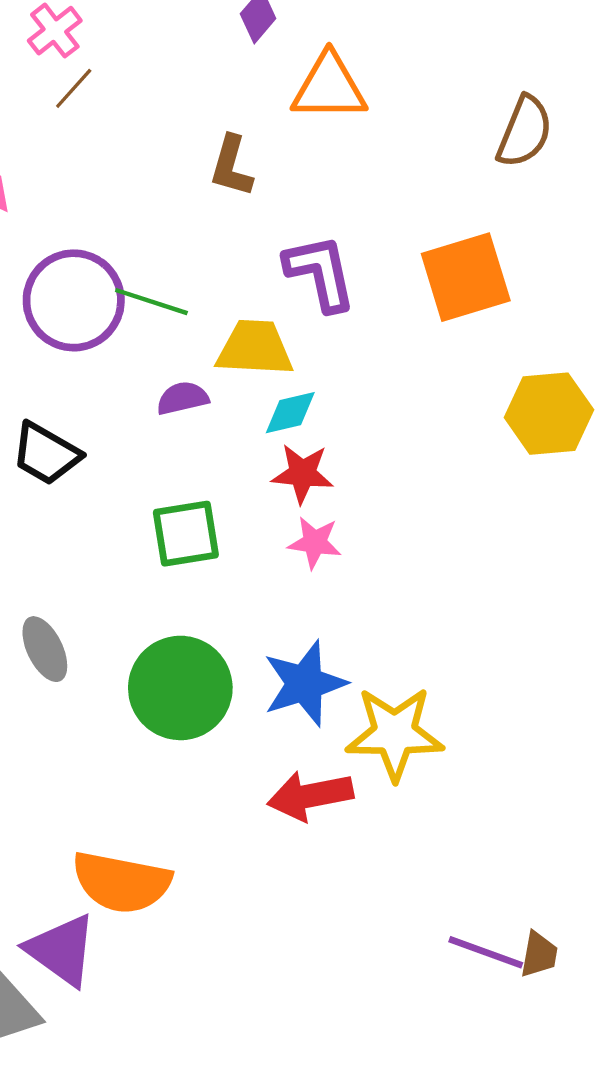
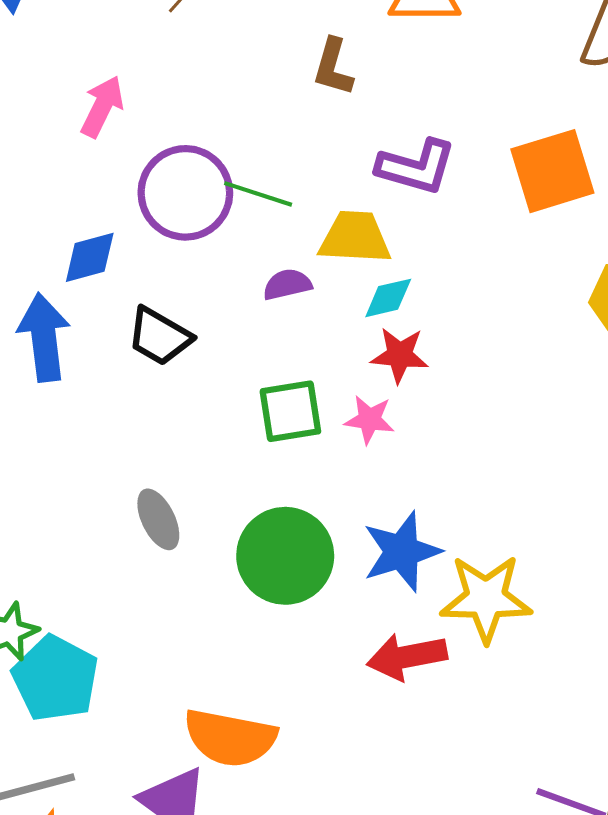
purple L-shape: (320, 273) -> (416, 167), turned 118
pink star: (315, 542) -> (369, 420), moved

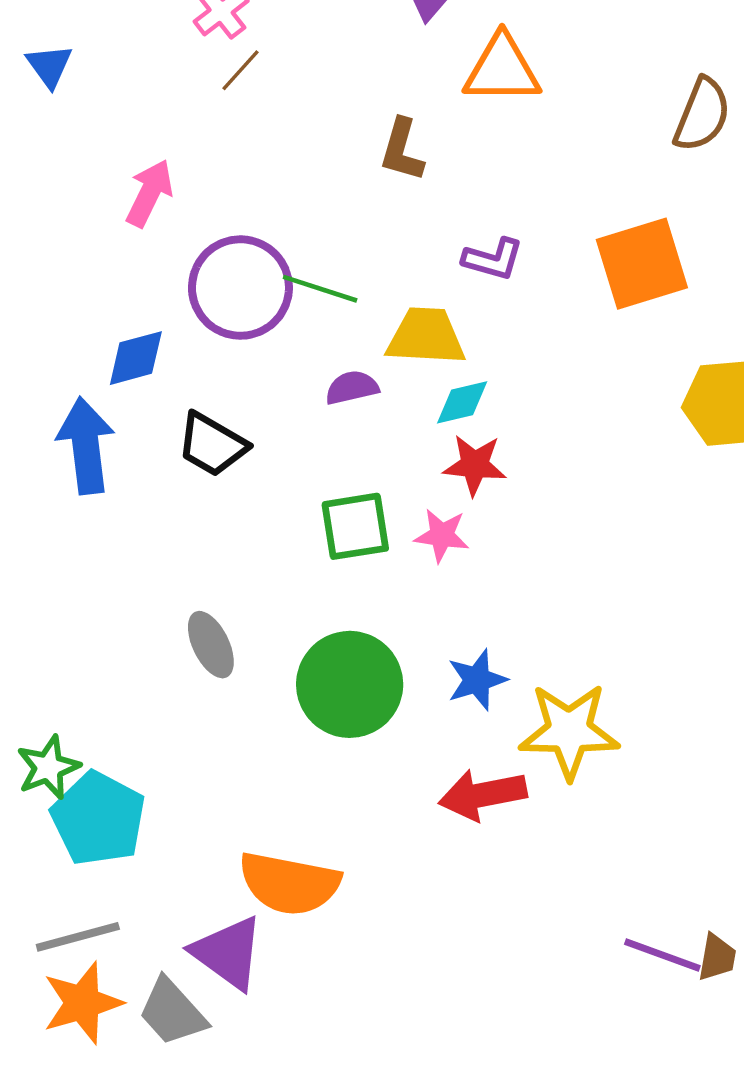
purple L-shape: (416, 167) -> (493, 259), size x0.7
blue star: (402, 552) -> (477, 680), size x0.7

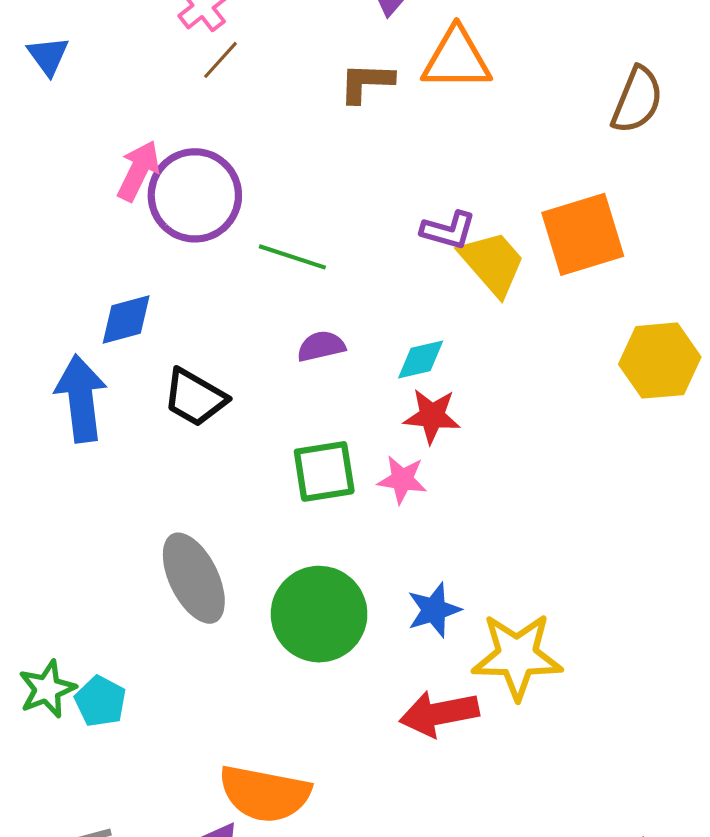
brown L-shape: (402, 150) -> (366, 82), moved, turned 76
purple circle: (240, 288) -> (195, 195), moved
yellow trapezoid: (426, 336) -> (492, 263), moved, turned 46
gray ellipse: (211, 645) -> (194, 578), size x1.5
cyan pentagon: (98, 819) -> (100, 701), moved, size x0.6

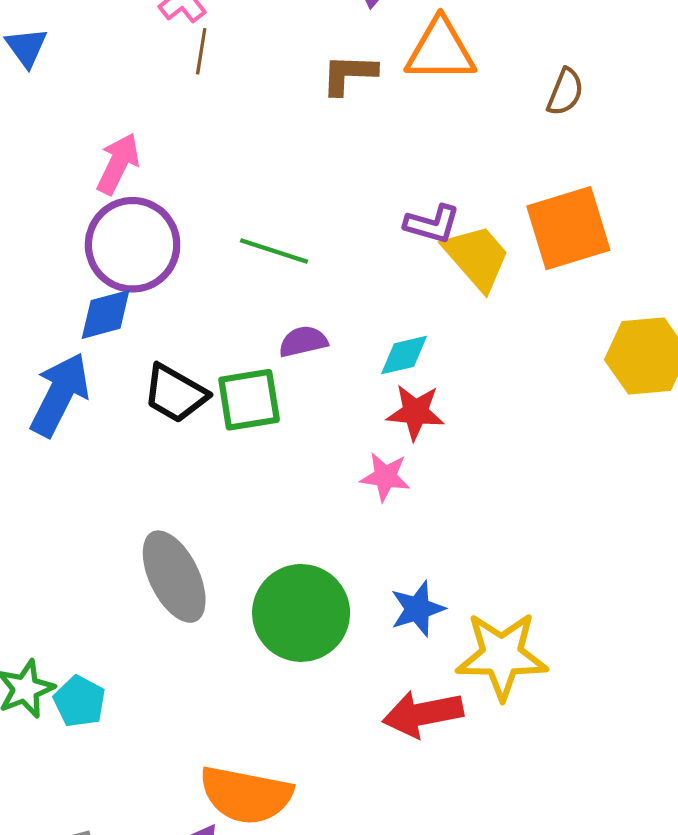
brown line: (221, 60) -> (201, 51), turned -33
brown semicircle: (637, 100) -> (565, 92), moved, size x0.7
purple circle: (195, 195) -> (133, 245), moved
blue arrow: (81, 399) -> (60, 395), turned 34
green square: (324, 471) -> (249, 400), moved

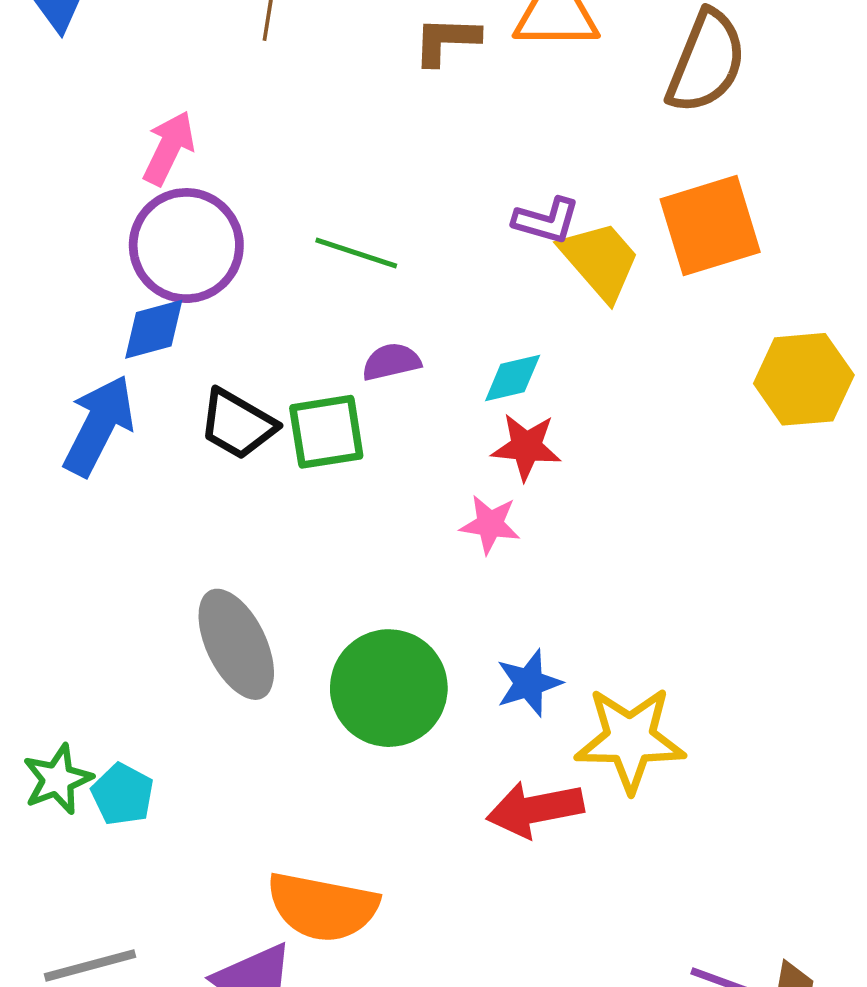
brown semicircle: (565, 92) -> (706, 62), size x1.8

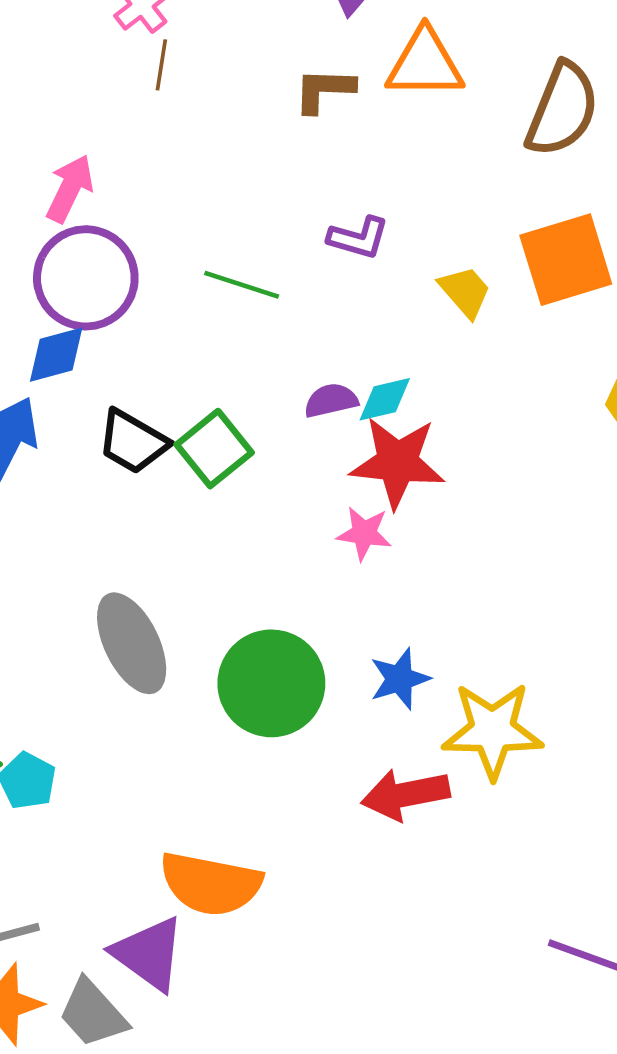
purple L-shape: (546, 221) -> (358, 238), moved
yellow trapezoid: (600, 261) -> (465, 292), size x0.7
purple semicircle: (391, 362) -> (331, 400), moved
green square: (326, 432) -> (214, 449), turned -30
red star: (526, 447) -> (397, 462), size x1.5

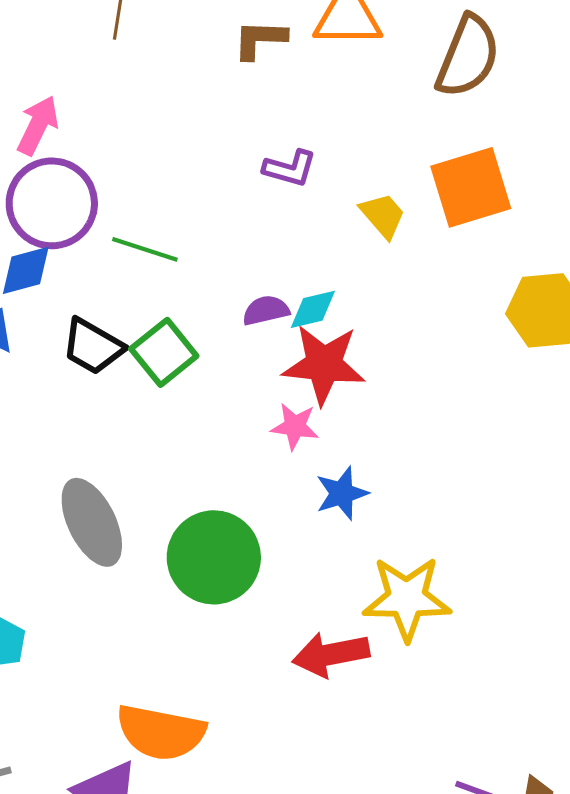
green line: (242, 285) -> (145, 249), moved
blue star: (400, 679) -> (342, 493), moved

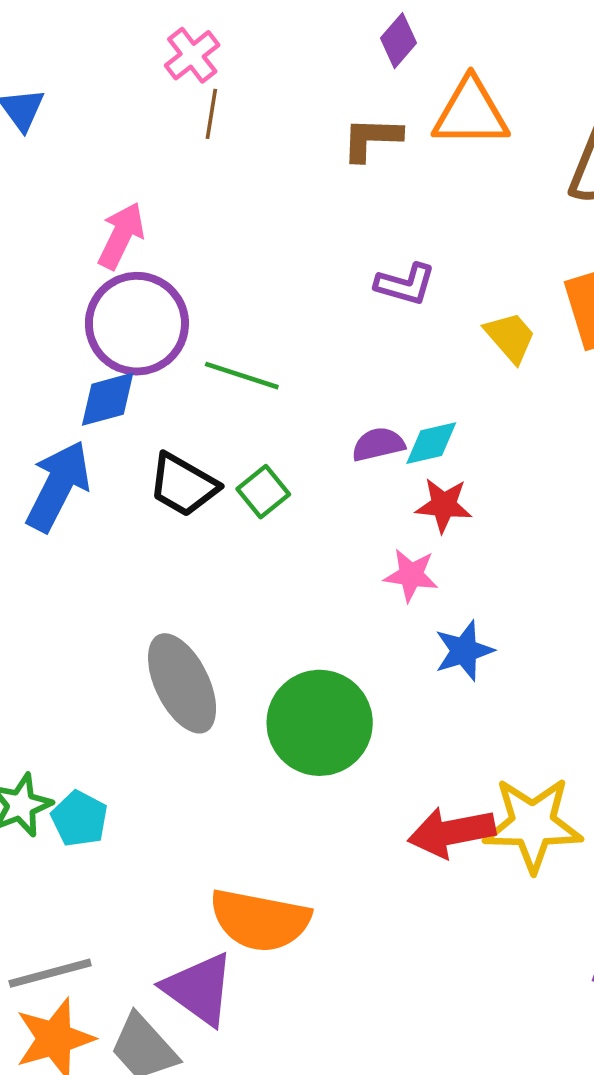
green square: (164, 352) -> (263, 492), size x0.7
red star: (324, 364) -> (444, 505), size x0.6
yellow star: (407, 598) -> (533, 824), moved

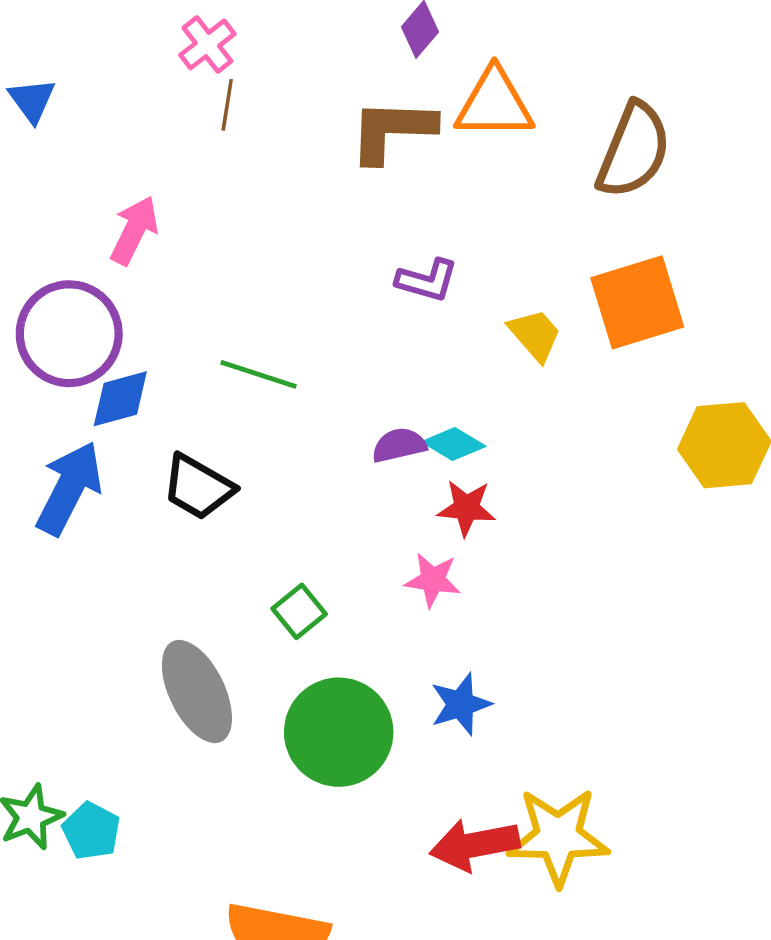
brown L-shape: (372, 139) -> (392, 130), size x1.4
purple circle: (137, 324) -> (69, 334), moved
cyan diamond: (431, 443) -> (454, 444), turned 44
green square: (263, 492) -> (299, 611), moved
blue star: (464, 651) -> (461, 704), moved

